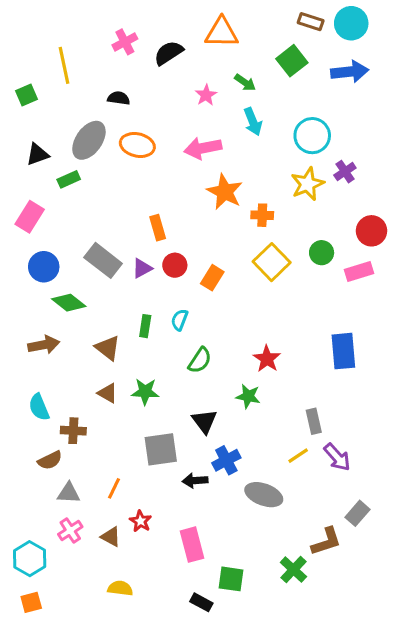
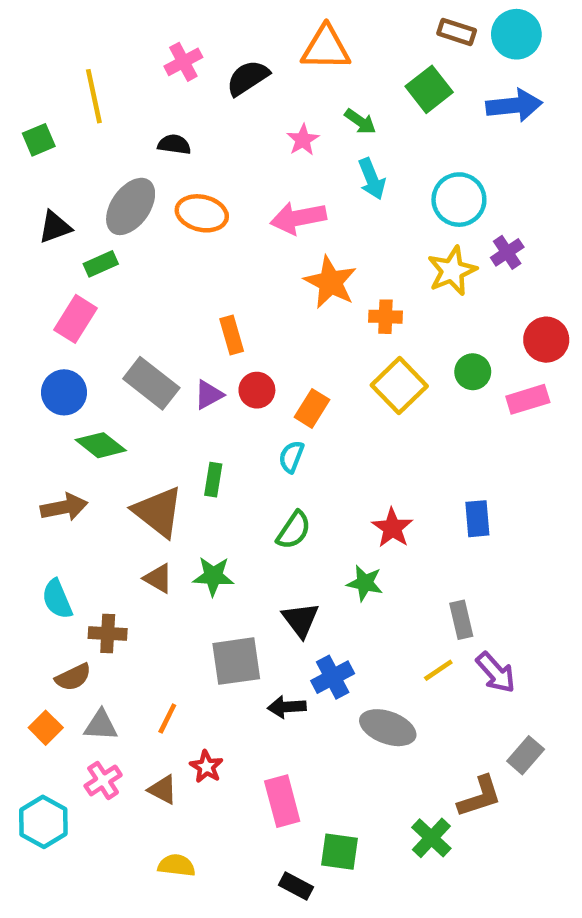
pink rectangle: (30, 217) -> (76, 319), moved
cyan semicircle: (180, 320) -> (291, 457), moved
brown triangle: (108, 348) -> (158, 512), size x1.4
blue rectangle: (343, 351) -> (477, 519), moved, size x0.7
orange square: (31, 602) -> (46, 728), moved, turned -30

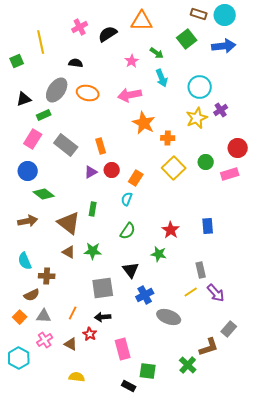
gray rectangle: (151, 383) -> (66, 145), moved
black arrow: (287, 707) -> (103, 317), moved

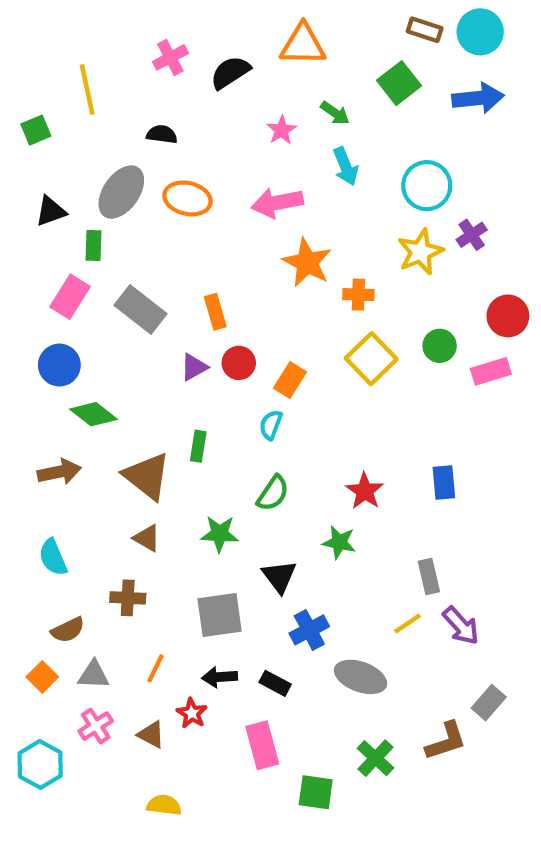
green rectangle: (44, 115) -> (94, 245), turned -64
green star: (93, 251) -> (220, 534), moved
brown cross: (47, 276) -> (128, 598), moved
green cross: (188, 365) -> (375, 758), moved
black rectangle: (129, 386) -> (275, 683), moved

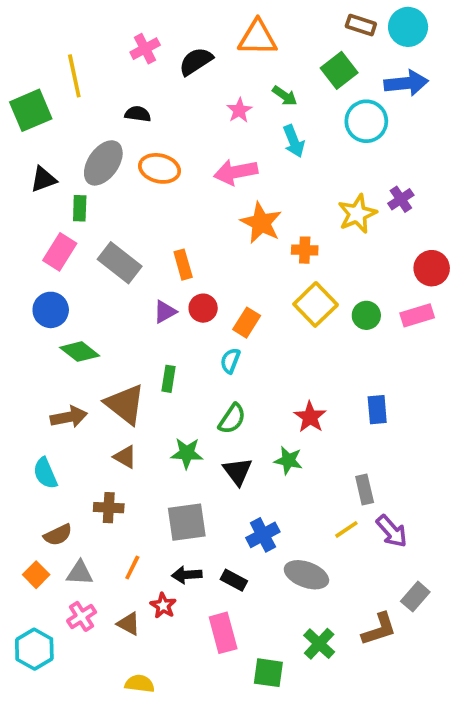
green square: (36, 130) -> (31, 110), size x1.6
cyan circle: (427, 186) -> (366, 121), moved
green circle: (440, 346) -> (366, 315), moved
brown arrow: (59, 472) -> (69, 417), moved
black triangle: (279, 577) -> (238, 471), moved

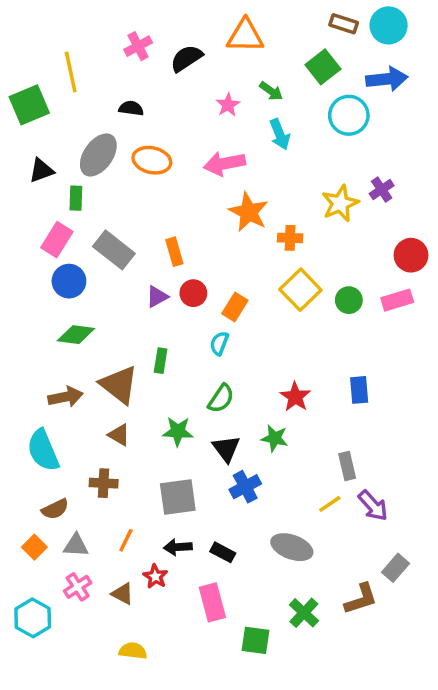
blue circle: (51, 310) -> (69, 281), moved
green diamond: (80, 352) -> (76, 335), turned -30
cyan semicircle: (45, 473) -> (43, 450), size x1.4
blue cross: (263, 535) -> (245, 487), moved

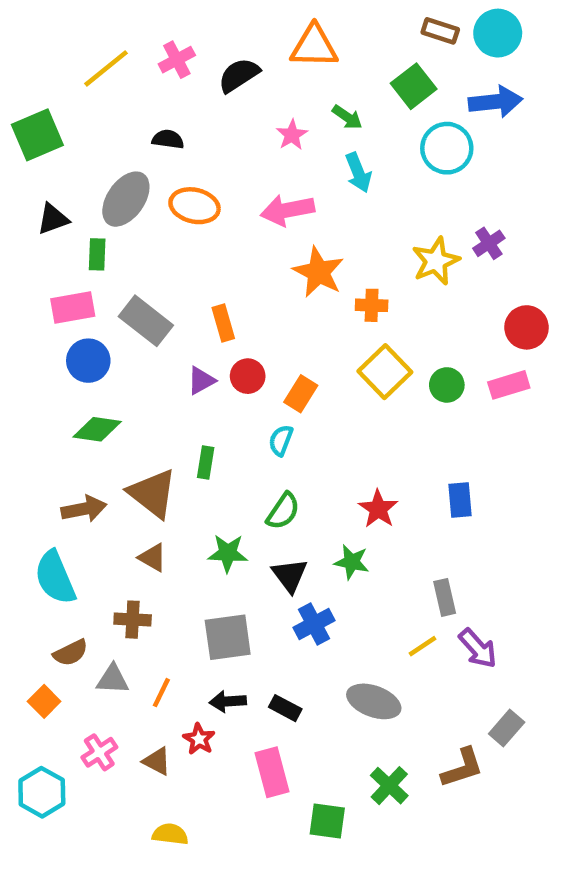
yellow line: (71, 72) -> (106, 68), moved, turned 63
pink rectangle: (57, 240) -> (73, 308), turned 48
gray triangle: (76, 545) -> (113, 679), moved

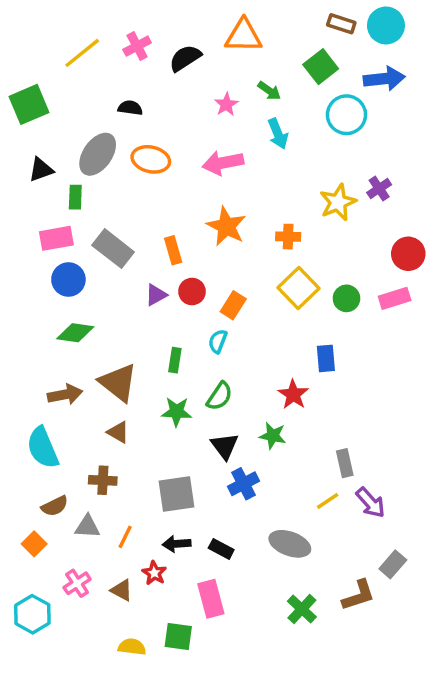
orange star: (318, 272) -> (226, 226), moved
green rectangle: (206, 462) -> (175, 360), moved
blue rectangle: (460, 500) -> (326, 358), moved
green star: (228, 553) -> (177, 412), moved
green square: (327, 821) -> (178, 636), moved

